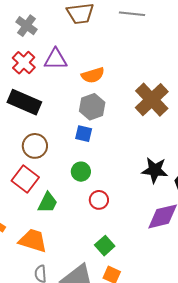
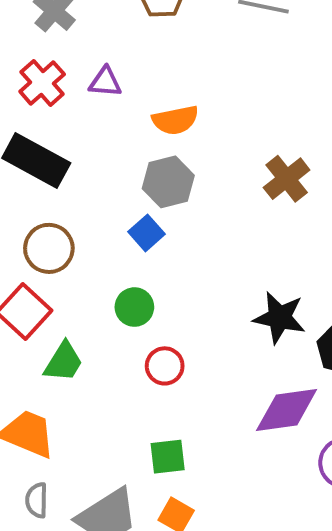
purple triangle: (56, 59) -> (105, 82), size x0.7
brown cross: (152, 100) -> (287, 179), size x0.7
blue square: (84, 134) -> (147, 233), turned 30
green square: (105, 246) -> (168, 457), turned 30

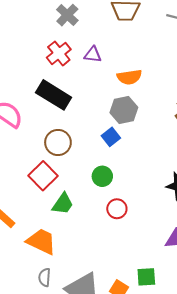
green square: (168, 457) -> (146, 277), moved

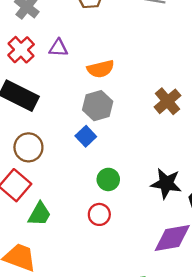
green circle: (102, 176) -> (108, 179), moved

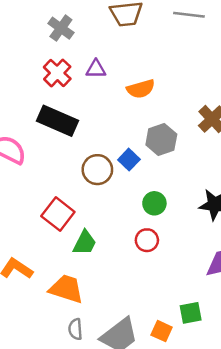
gray hexagon: (98, 106) -> (161, 140), moved
brown circle: (28, 147) -> (97, 170), moved

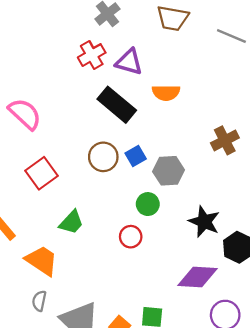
purple triangle: (96, 69) -> (129, 62), size x1.4
black rectangle: (58, 121) -> (117, 105), moved
gray hexagon: (161, 140) -> (169, 171), moved
red square: (58, 214) -> (42, 173), moved

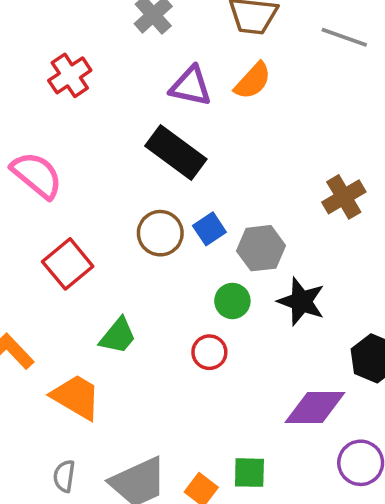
red cross: (92, 55) -> (70, 75), moved
orange semicircle: (166, 93) -> (253, 81), moved, turned -44
black star: (204, 222) -> (301, 301), moved
gray semicircle: (39, 301) -> (64, 476), moved

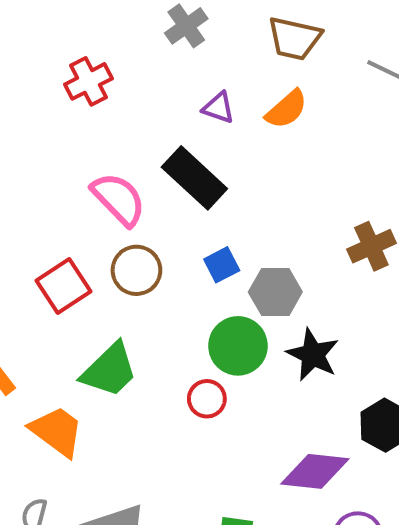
purple triangle: (191, 86) -> (218, 108), size x0.7
pink semicircle: (37, 175) -> (119, 199), moved
brown circle: (160, 233) -> (136, 270), moved
green circle: (232, 301) -> (238, 346), size x1.5
green trapezoid: (118, 336) -> (109, 370), size x1.4

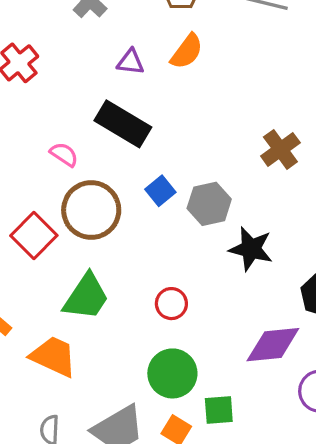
pink semicircle: (119, 199) -> (64, 154), size x0.6
brown circle: (136, 270) -> (91, 210), size x1.4
green circle: (238, 346) -> (172, 373), moved

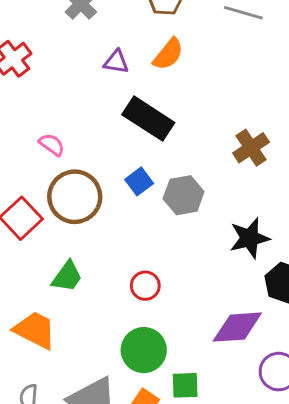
black rectangle: (123, 124) -> (148, 119), moved
black star: (251, 249) -> (250, 238), moved, turned -30
green trapezoid: (86, 297) -> (67, 276), size x0.7

